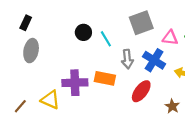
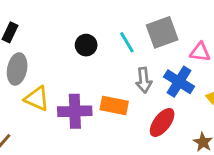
cyan line: (106, 39) -> (127, 42), moved
yellow triangle: (50, 100) -> (37, 99), moved

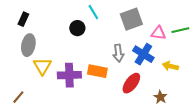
cyan line: (127, 42) -> (93, 12), moved
yellow triangle: (37, 99) -> (42, 66), turned 36

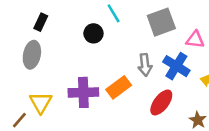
black rectangle: (23, 19) -> (41, 22), moved
yellow triangle: (42, 66) -> (41, 102), moved
orange rectangle: (97, 71) -> (119, 87), turned -48

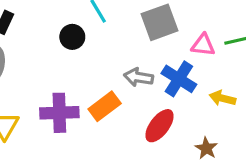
gray arrow: (145, 65) -> (139, 77), turned 105

